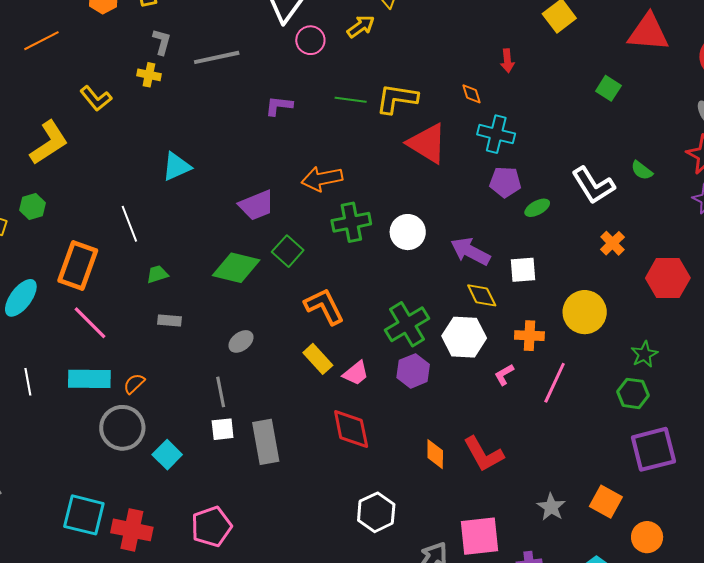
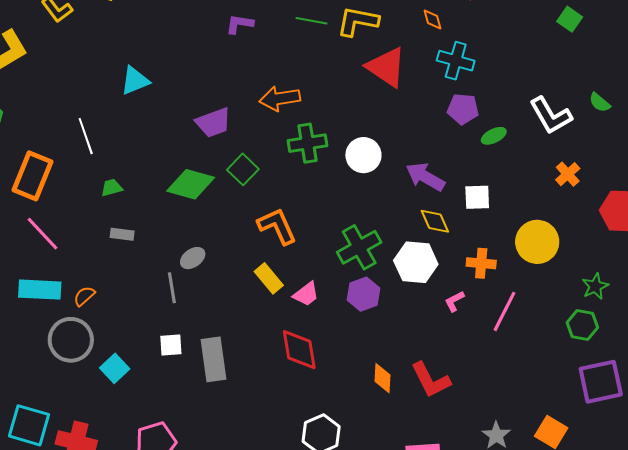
gray line: (221, 392) -> (172, 288), moved

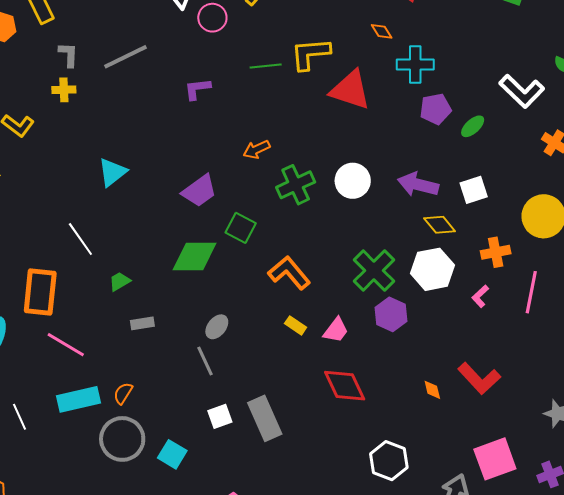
orange arrow: (280, 98) -> (257, 149), size x0.7
yellow rectangle: (269, 278) -> (296, 325), size x0.7
orange diamond: (382, 378) -> (432, 390), size x0.7

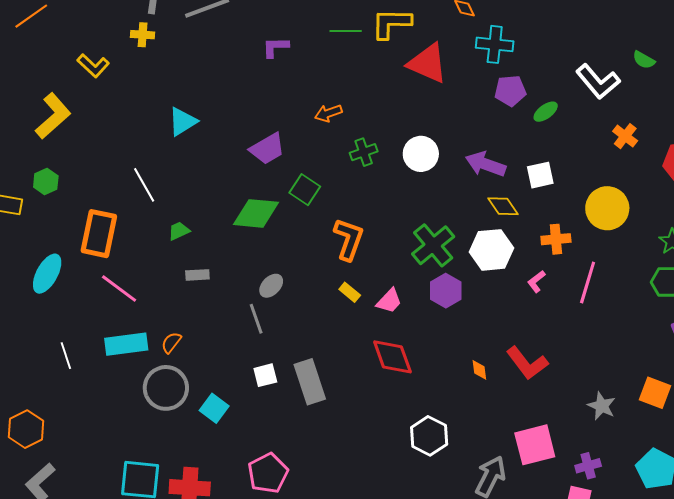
green cross: (296, 185) -> (364, 152), size x0.7
orange L-shape: (289, 273) -> (349, 239), turned 54

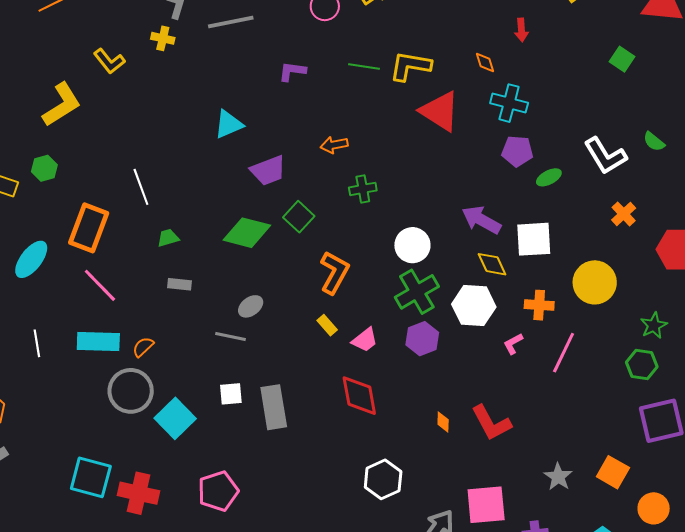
cyan triangle: (183, 122) -> (229, 124), moved
white circle: (421, 154) -> (412, 245), moved
white square: (540, 175) -> (534, 239), size x1.4
gray line: (256, 319) -> (231, 337), turned -68
cyan square: (214, 408) -> (175, 418), size x1.4

